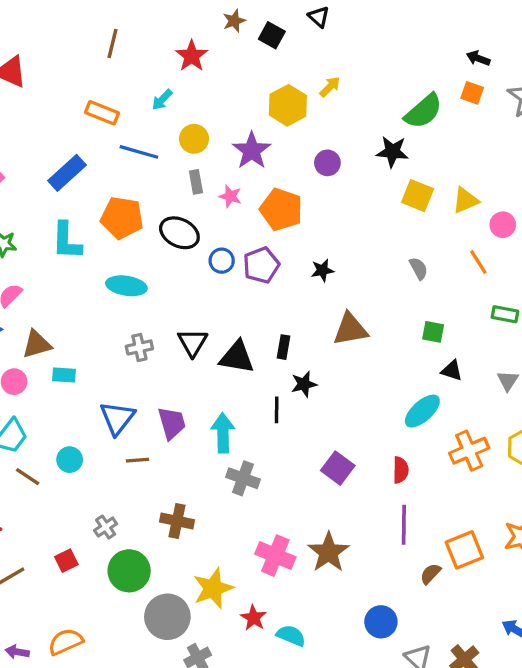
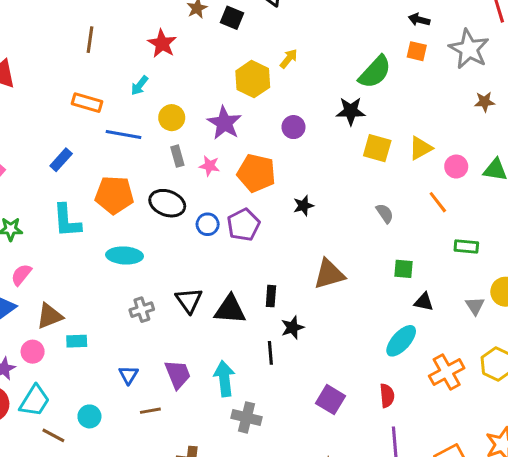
blue rectangle: (67, 173) -> (61, 160), size x0.7
black star: (322, 270) -> (303, 206), moved
blue triangle: (117, 418) -> (128, 375), size x0.6

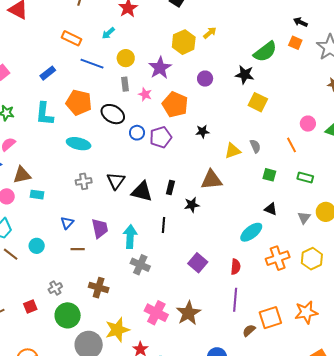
yellow triangle: (421, 148) -> (233, 151), moved
green square: (404, 269) -> (269, 175), moved
black star: (293, 327) -> (192, 205), moved

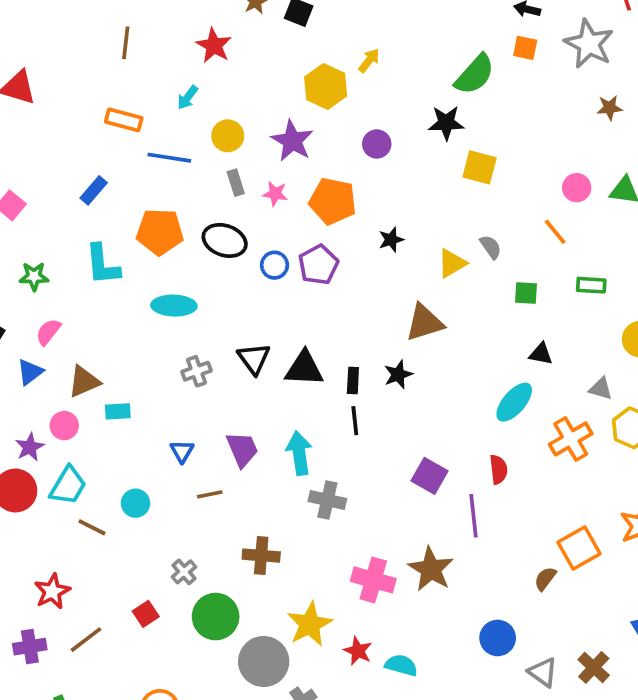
black rectangle: (170, 187) -> (353, 380), moved
gray triangle: (304, 218) -> (601, 389), moved, turned -40
purple line: (235, 300) -> (473, 516), moved

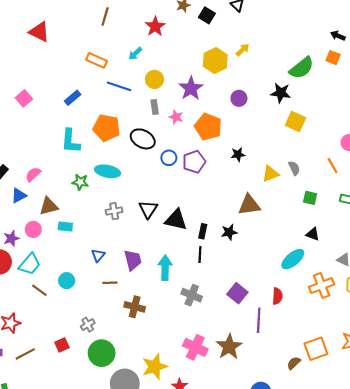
green star: (34, 276) -> (80, 182), moved
gray cross: (327, 500) -> (192, 295), moved
brown cross: (261, 556) -> (135, 307), moved

